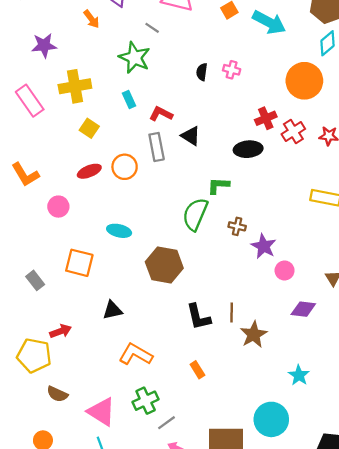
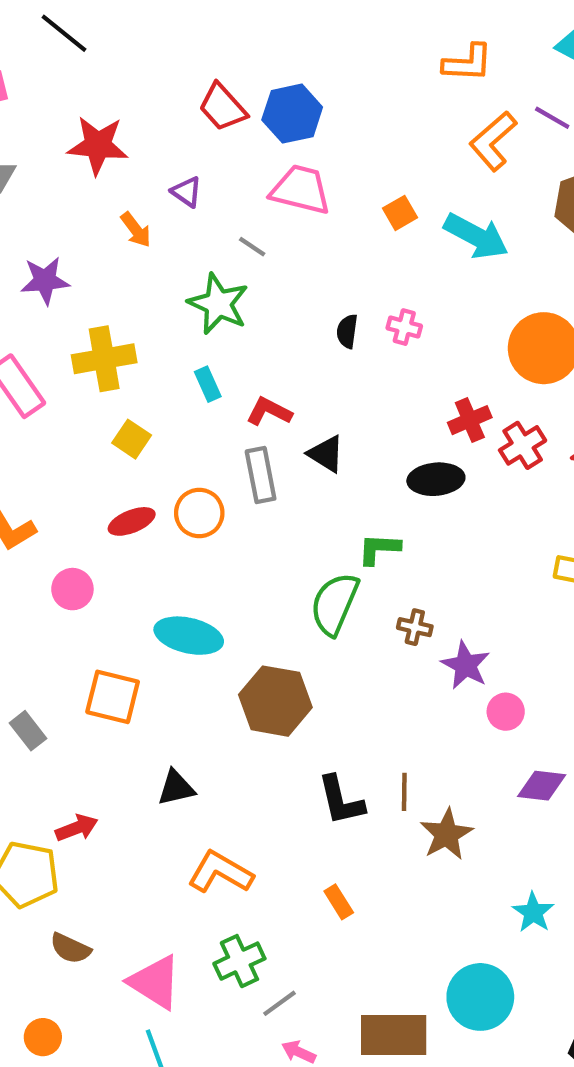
cyan ellipse: (119, 231) -> (189, 636), size x1.4

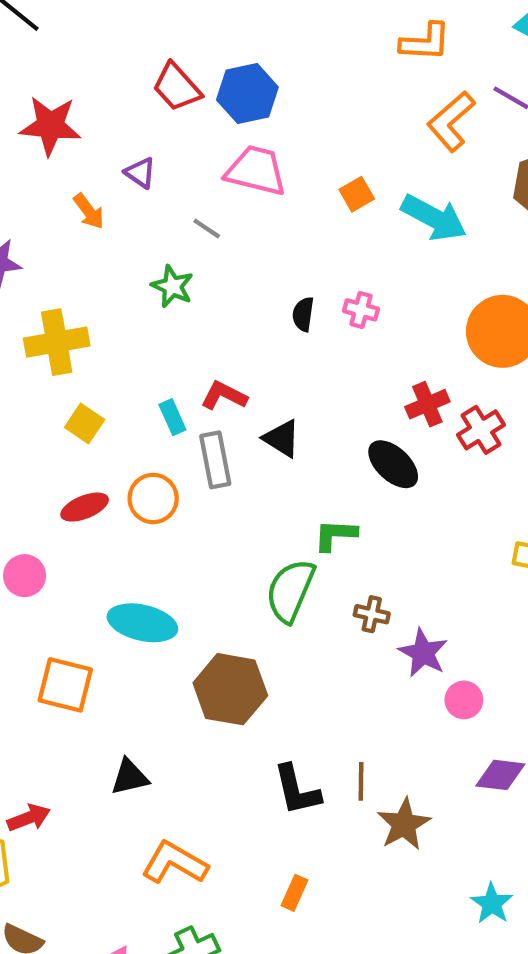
green star: (218, 304) -> (172, 286), size x0.7
cyan rectangle: (208, 384) -> (172, 417), moved
black ellipse: (436, 479) -> (393, 464), turned 48
orange rectangle: (339, 902) -> (295, 893), turned 56

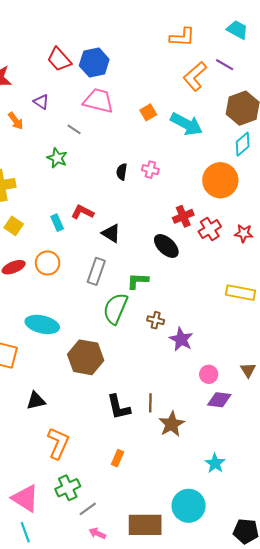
gray rectangle: (215, 460) -> (96, 271), moved, turned 30
pink circle: (464, 700) -> (209, 374), moved
orange L-shape: (175, 863) -> (58, 443), turned 84

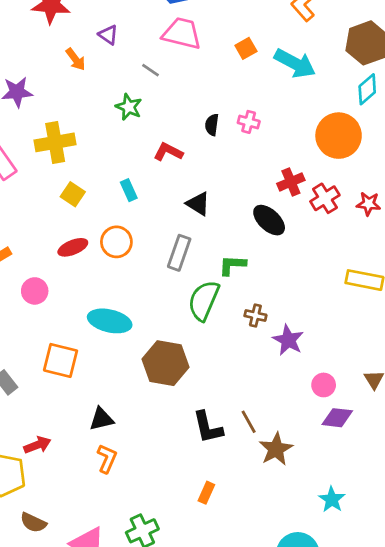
red L-shape: (83, 212) -> (168, 152), moved
brown line: (150, 403) -> (249, 422), turned -30
orange L-shape: (58, 443) -> (107, 459), moved, size x0.7

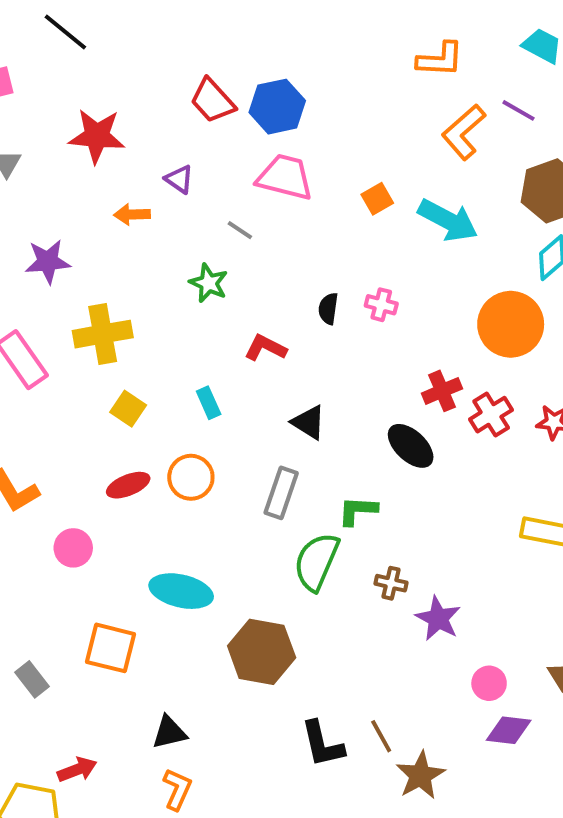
orange arrow: (76, 59) -> (132, 214), turned 125

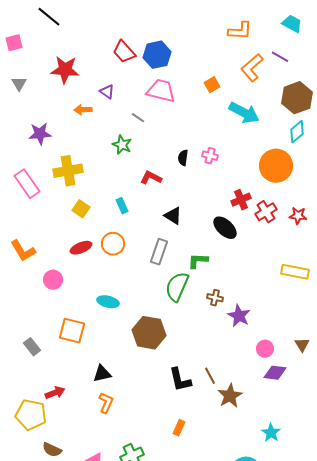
orange square: (377, 199) -> (212, 85), moved
cyan ellipse: (181, 591) -> (108, 302), size x0.7

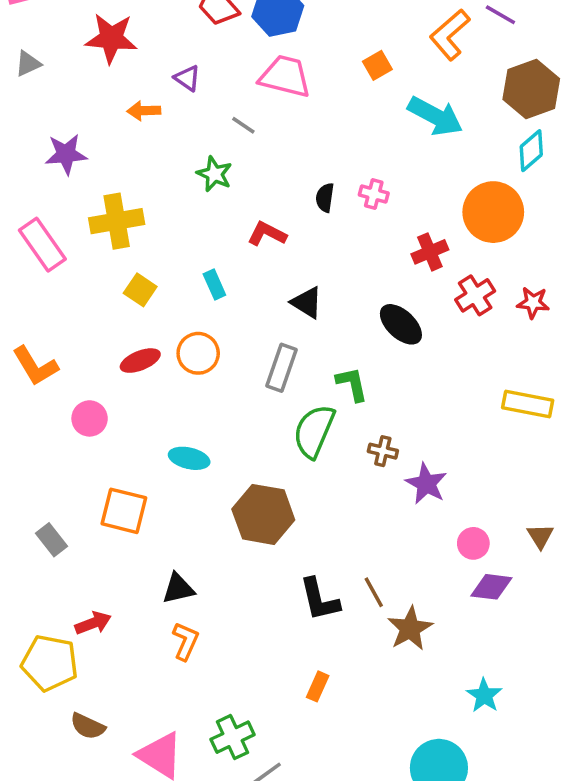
gray triangle: (19, 84) -> (28, 64), turned 35
red cross: (241, 200) -> (430, 252), moved
green L-shape: (198, 261) -> (352, 384), turned 75

